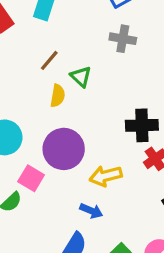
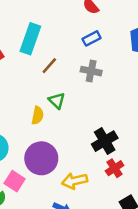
brown line: (49, 60) -> (49, 66), moved
black cross: (142, 125) -> (105, 141), turned -30

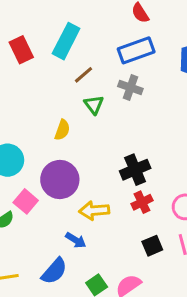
blue rectangle: (92, 38) -> (136, 50), size x1.6
green triangle: (57, 101) -> (94, 105), moved

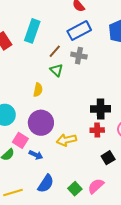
brown line: (83, 75) -> (55, 51), moved
black cross: (135, 170) -> (101, 109), moved, turned 30
red cross: (142, 202) -> (97, 130), turned 32
blue arrow: (76, 240) -> (36, 155), moved

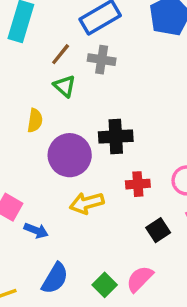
black cross: (101, 109) -> (116, 137), moved
purple circle: (41, 123) -> (70, 155), moved

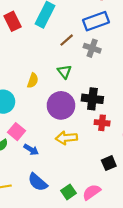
green triangle: (65, 86) -> (64, 72), moved
yellow semicircle: (35, 120) -> (33, 81), moved
red cross: (138, 184) -> (102, 123), moved
blue semicircle: (55, 278) -> (38, 182), turned 90

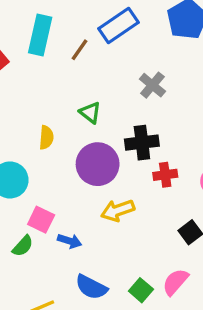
brown line: (67, 40) -> (80, 50), moved
gray cross: (92, 48) -> (152, 85), moved, turned 35

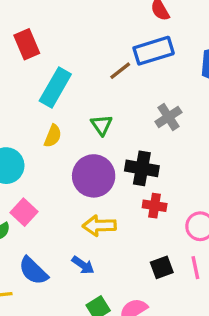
cyan rectangle: (40, 35) -> (55, 87), moved
brown line: (80, 50) -> (120, 71), moved
blue arrow: (70, 241) -> (83, 265), moved
blue semicircle: (91, 287) -> (33, 271), moved

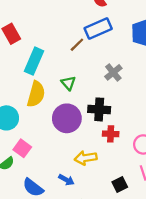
yellow semicircle: (53, 136) -> (36, 94), size x1.6
yellow arrow: (99, 226) -> (86, 158), moved
black square: (162, 267) -> (120, 184), moved

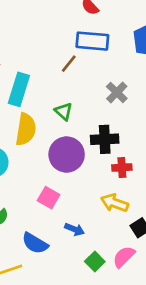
blue rectangle: (98, 28) -> (92, 41), turned 35
pink square: (22, 148) -> (49, 198), moved
yellow arrow: (86, 158) -> (115, 203), moved, turned 35

